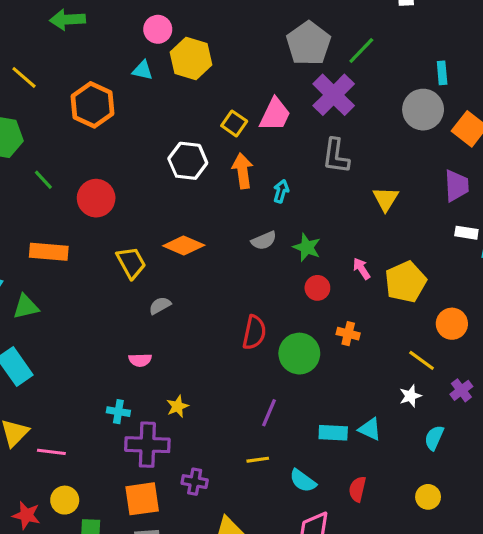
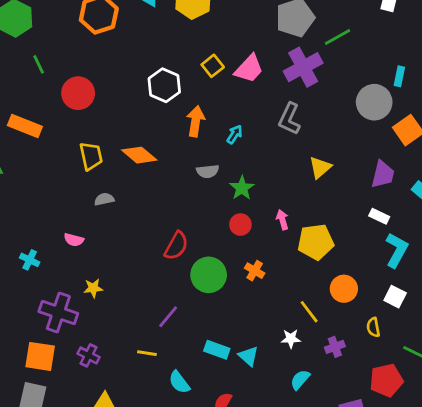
orange arrow: (243, 171) -> (196, 121), moved
cyan cross: (118, 412) -> (30, 260), moved

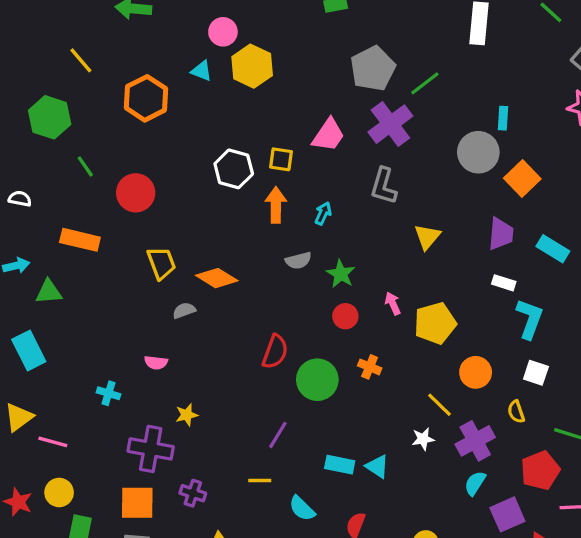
yellow square: (213, 66) -> (281, 159), moved, turned -35
orange diamond: (139, 155) -> (217, 278), moved
purple cross: (335, 347) -> (475, 441), size x1.6
cyan semicircle: (300, 380) -> (475, 483), moved

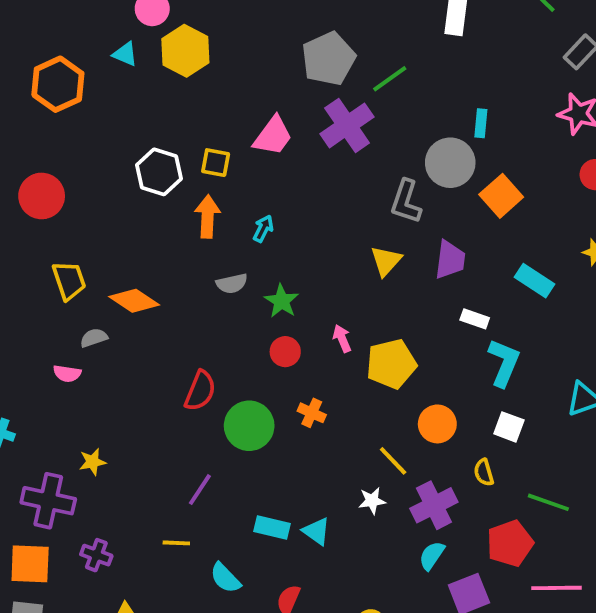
gray L-shape: (384, 186) -> (406, 202), moved
purple trapezoid: (501, 234) -> (450, 260), moved
pink semicircle: (156, 363) -> (67, 374), moved

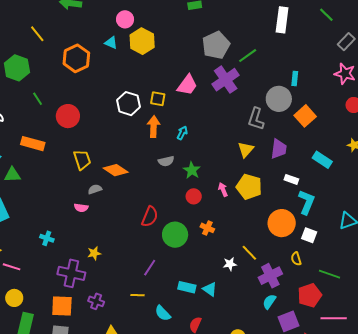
yellow pentagon: (391, 364) -> (249, 187), moved, turned 30
orange circle: (437, 424) -> (282, 223), moved, size x1.4
white star: (372, 501) -> (230, 264), moved

